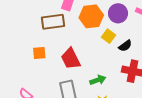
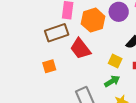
yellow square: (108, 36) -> (115, 61), moved
red trapezoid: (71, 59) -> (80, 49), moved

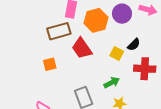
yellow square: (115, 61) -> (117, 54), moved

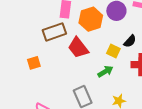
orange square: (50, 64) -> (34, 63), moved
green arrow: (112, 83) -> (105, 71), moved

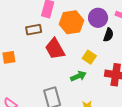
brown rectangle: (54, 32) -> (34, 30), size x0.7
black semicircle: (130, 41) -> (108, 35), moved, turned -32

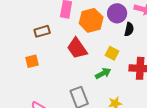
brown rectangle: (34, 30) -> (42, 31), moved

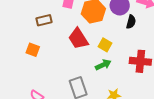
yellow square: (112, 53) -> (105, 45), moved
orange square: (32, 61) -> (33, 50), turned 32

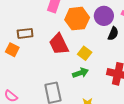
brown rectangle: (44, 20) -> (25, 33), moved

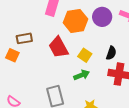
black semicircle: (113, 34) -> (111, 53), moved

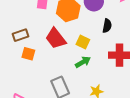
black semicircle: (111, 53) -> (107, 26), moved
orange square: (12, 55) -> (28, 54), moved

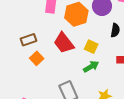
orange square: (28, 54) -> (37, 58), turned 32

